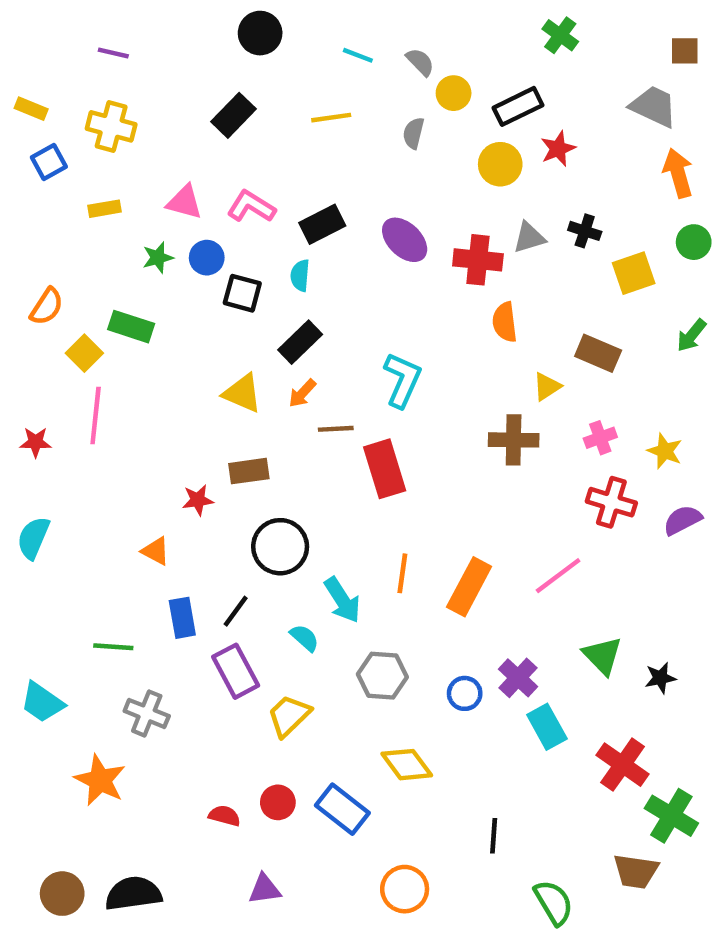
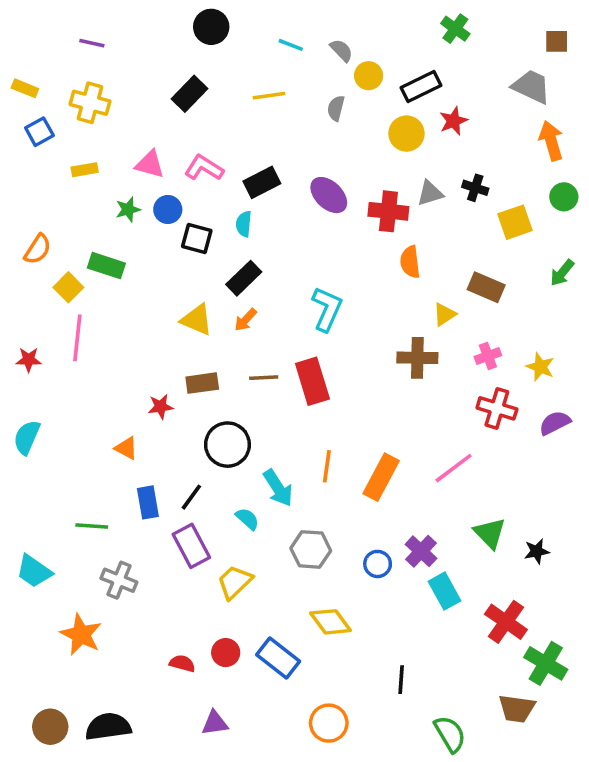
brown line: (336, 429) -> (264, 378), moved

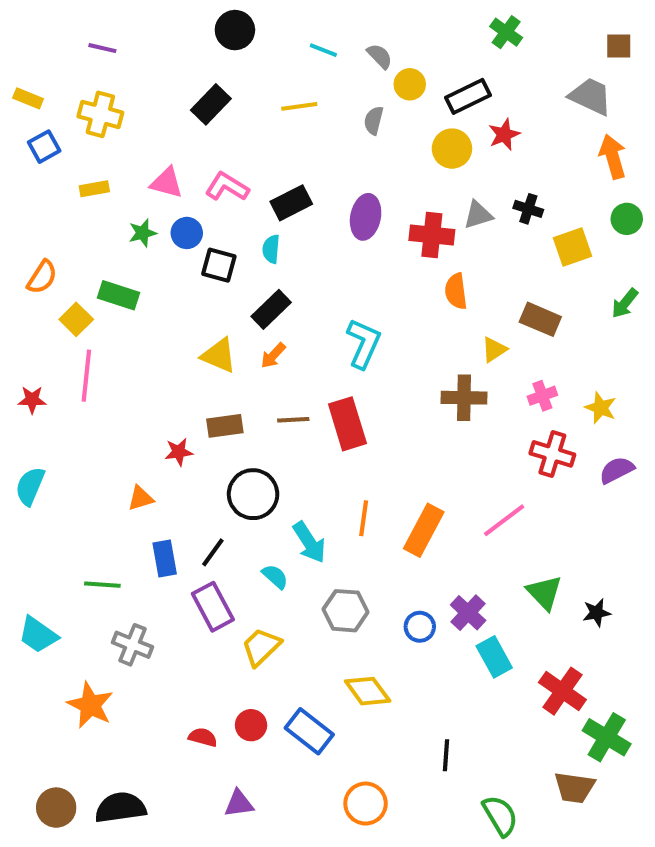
purple ellipse: (329, 195) -> (366, 217), turned 57
orange triangle: (126, 448) -> (141, 498), turned -45

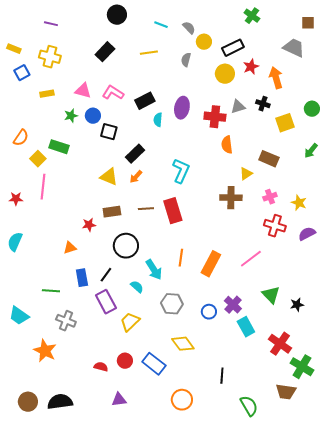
orange arrow: (613, 157) -> (276, 78), moved
cyan semicircle: (271, 249) -> (158, 120), moved

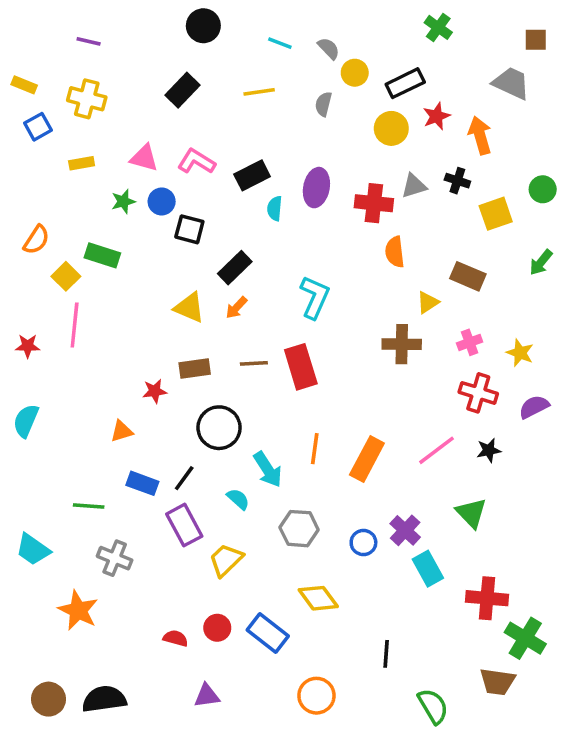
blue rectangle: (82, 278) -> (142, 483), turned -60
black star: (297, 305) -> (489, 450), moved
red cross: (280, 344) -> (487, 598), turned -30

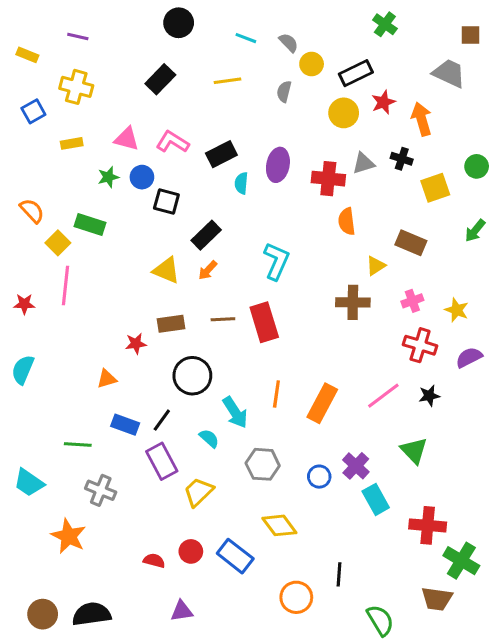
yellow rectangle: (24, 85) -> (27, 55), moved
orange semicircle: (36, 240) -> (32, 211), turned -76
orange circle: (316, 696) -> (296, 597), moved

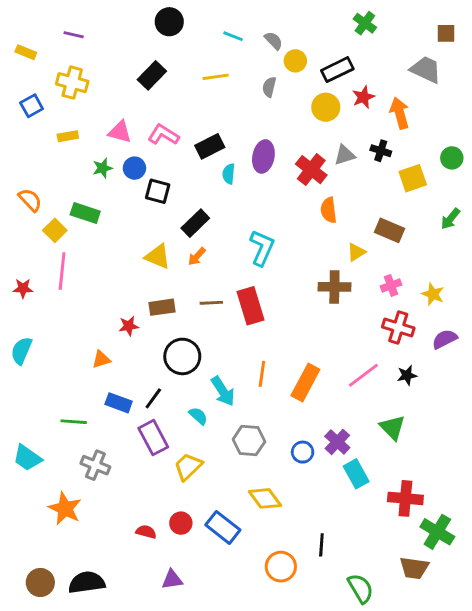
red cross: (328, 179) -> (311, 170), turned 32

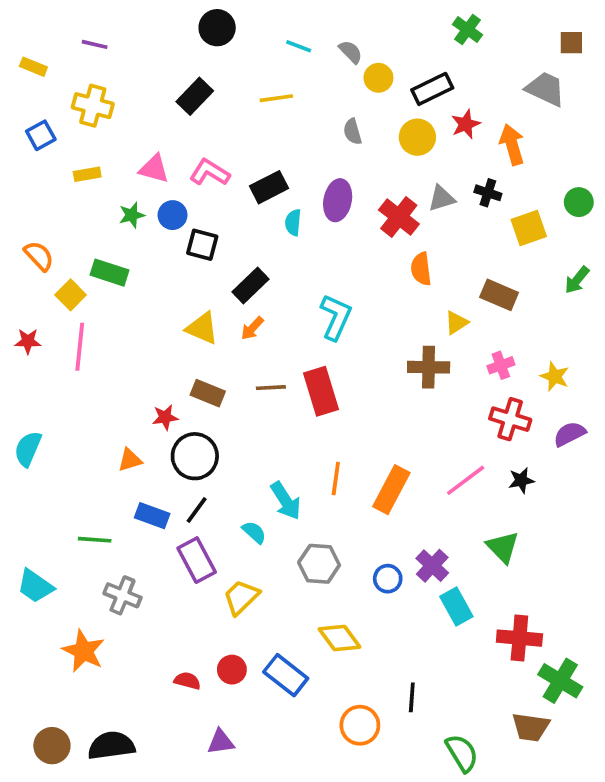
gray semicircle: (269, 87) -> (352, 132), moved, turned -30
red star: (23, 288) -> (28, 341), moved
brown rectangle: (162, 307) -> (208, 393), turned 30
black circle: (182, 356) -> (195, 456), moved

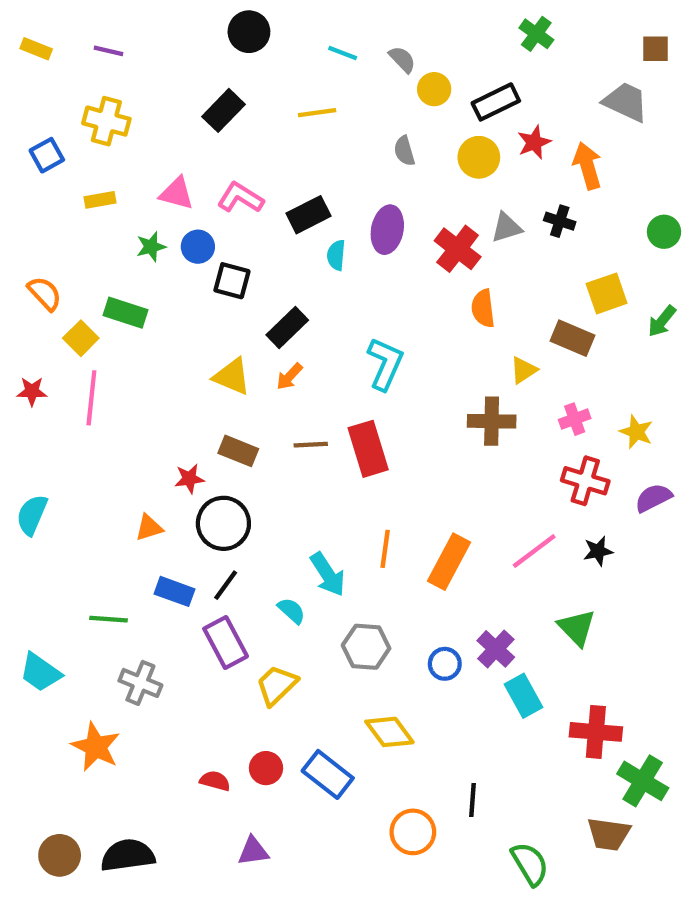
yellow rectangle: (33, 67) -> (36, 49), moved
yellow square: (529, 228) -> (607, 293), moved

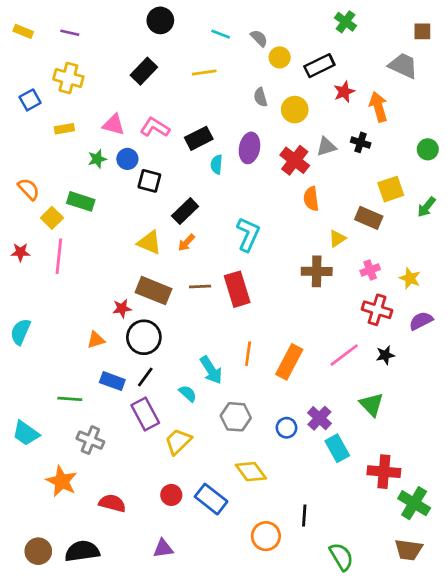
yellow circle: (479, 157) -> (295, 110), moved
brown rectangle: (238, 451) -> (153, 291), size x1.4
red semicircle: (215, 781) -> (112, 503), moved, size x1.4
brown trapezoid: (609, 834) -> (409, 550), moved

